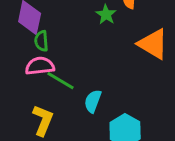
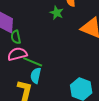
cyan semicircle: (93, 101) -> (36, 76), moved

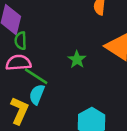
green star: (57, 13) -> (77, 60), moved

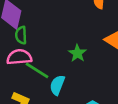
cyan semicircle: (37, 94) -> (57, 85), moved

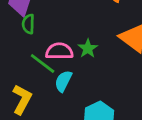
pink semicircle: (19, 57) -> (59, 51), moved

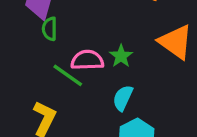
cyan semicircle: (63, 81) -> (123, 98), moved

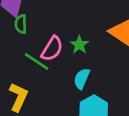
pink semicircle: (87, 60) -> (52, 49), turned 125

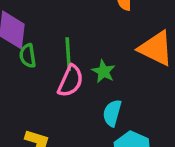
green line: (37, 61) -> (68, 54), moved, turned 60

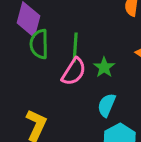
green semicircle: (28, 56) -> (39, 44), size x1.4

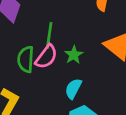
green semicircle: (39, 44) -> (26, 59), moved

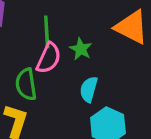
green semicircle: (26, 59) -> (26, 84), moved

